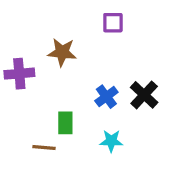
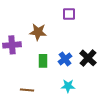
green rectangle: (65, 123) -> (43, 61), moved

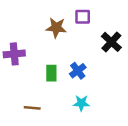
brown star: (38, 32) -> (56, 28), moved
black cross: (88, 58) -> (111, 42), moved

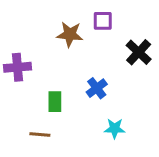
green rectangle: (51, 73) -> (55, 102), moved
cyan star: (81, 103) -> (115, 129), moved

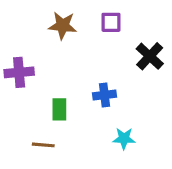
brown star: (70, 34) -> (63, 26), moved
blue cross: (97, 88) -> (105, 95), turned 30

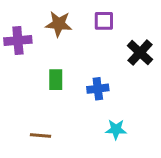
purple cross: (19, 72) -> (18, 40), moved
green rectangle: (59, 109) -> (56, 80), moved

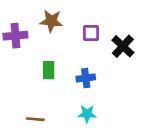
purple square: (104, 21) -> (91, 33), moved
cyan star: (116, 129) -> (87, 114), moved

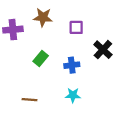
black cross: (123, 46) -> (103, 50), moved
green rectangle: (49, 70) -> (41, 59), turned 40

